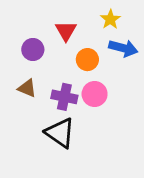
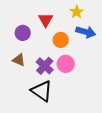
purple cross: (64, 97) -> (45, 66), turned 30

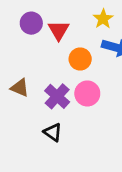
purple circle: (23, 33) -> (31, 23), moved
black triangle: (42, 91) -> (53, 132), size x0.6

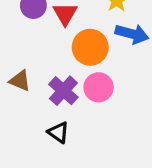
orange circle: (80, 59) -> (90, 47), size x1.4

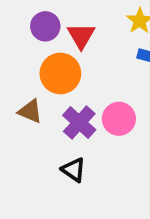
orange circle: (90, 47) -> (60, 73), moved

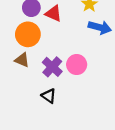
red triangle: (81, 36) -> (53, 13), turned -36
orange circle: (60, 73) -> (28, 34), moved

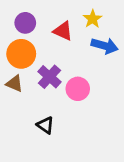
red triangle: (53, 13) -> (63, 31), moved
purple cross: (52, 67) -> (49, 77), moved

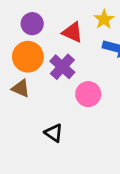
purple cross: (49, 77) -> (62, 67), moved

